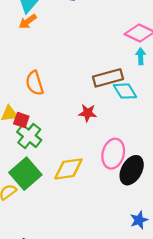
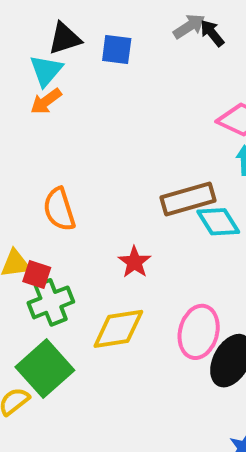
red star: (88, 113) -> (135, 262), moved, turned 30
green cross: (29, 136) -> (51, 302), turned 30
yellow diamond: (68, 169) -> (118, 329), moved

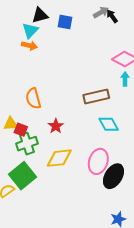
orange arrow: (46, 101) -> (29, 45), turned -133
cyan diamond: (218, 222) -> (109, 124), moved
red star: (135, 262) -> (56, 126), moved

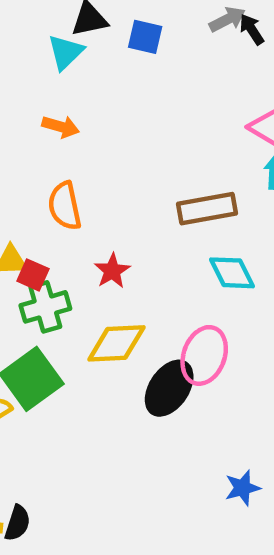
orange arrow: (29, 45) -> (61, 127), moved
black ellipse: (114, 176) -> (169, 388), moved

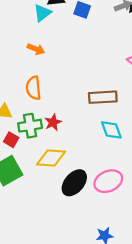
red square: (33, 275) -> (11, 140), moved
green cross: (45, 307) -> (30, 126), moved
pink ellipse: (204, 355) -> (108, 181), moved, turned 40

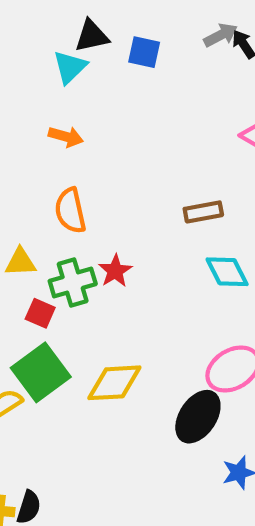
brown rectangle: (103, 97) -> (203, 212), size x0.7
yellow diamond: (51, 158) -> (114, 383), moved
black ellipse: (74, 183) -> (198, 417), moved

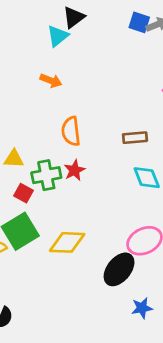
black triangle: (92, 36) -> (74, 17), turned -30
blue square: (144, 52) -> (139, 22), moved
orange semicircle: (70, 211) -> (71, 131), moved

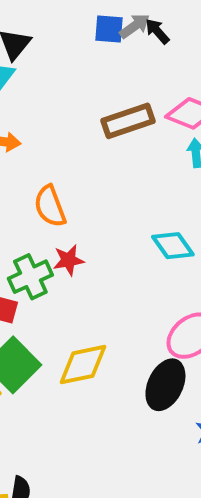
brown rectangle: (135, 138) -> (128, 121), moved, size x1.4
red star: (74, 170) -> (68, 260), turned 30

